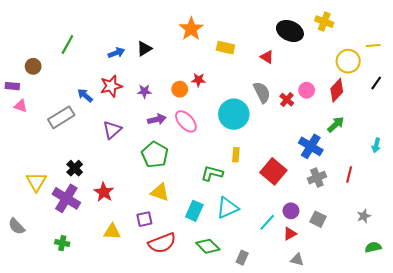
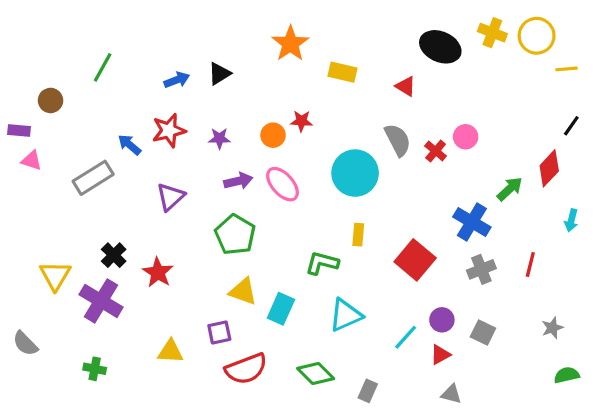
yellow circle: (348, 61) -> (537, 36), moved
red diamond: (337, 90) -> (549, 168), moved
red star: (104, 192) -> (158, 272), moved
cyan rectangle: (194, 211) -> (281, 309), moved

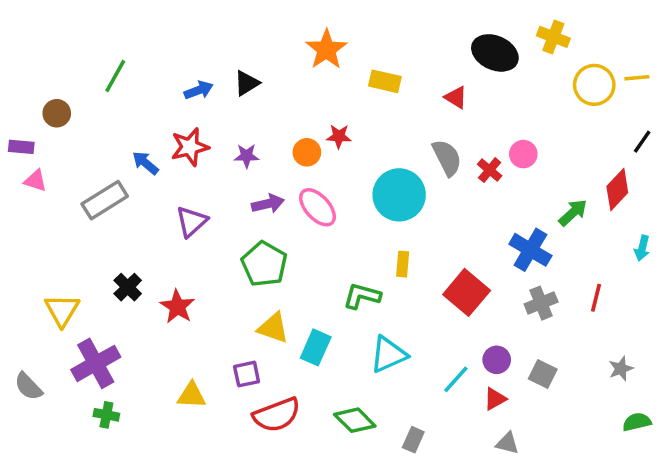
yellow circle: (537, 36) -> (594, 85), moved
purple cross: (101, 301) -> (96, 363), moved, turned 30

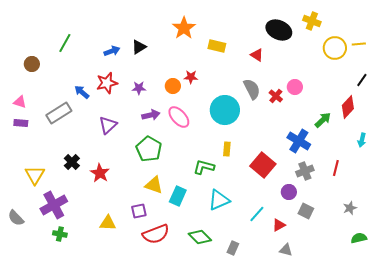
purple rectangle: (21, 147) -> (21, 123), moved
purple circle: (497, 360) -> (289, 192), moved

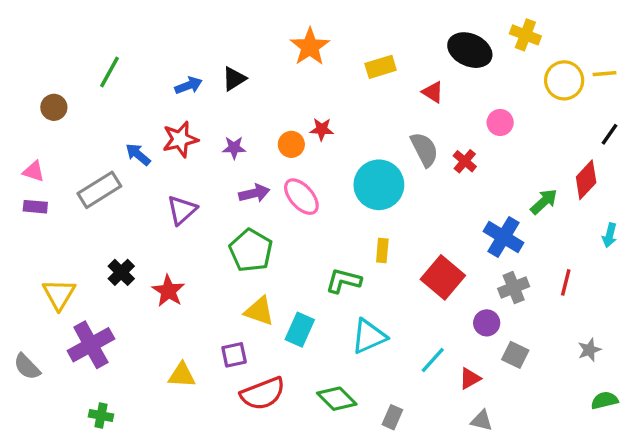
yellow rectangle: (217, 46) -> (381, 67), moved, turned -30
pink circle: (295, 87) -> (500, 122), moved
green cross: (60, 234) -> (101, 416), moved

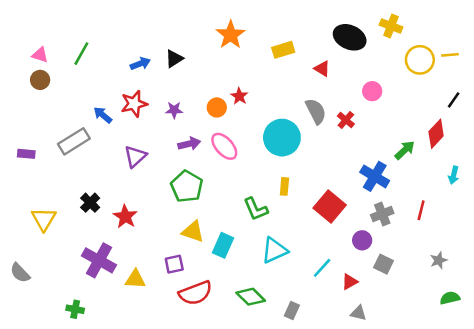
red star: (322, 129) -> (239, 96), turned 30
pink triangle: (34, 171) -> (40, 55), moved
green L-shape: (344, 281) -> (256, 209), turned -128
purple cross: (91, 345) -> (99, 260), moved, turned -32

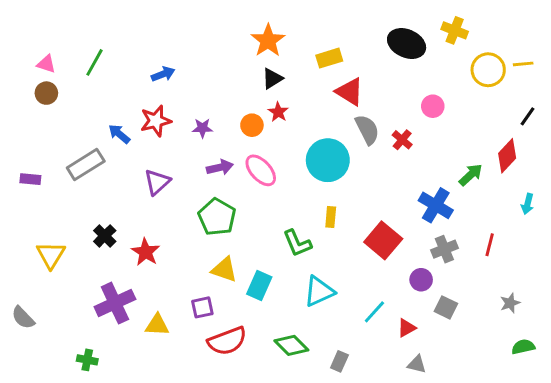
black triangle: (174, 59) -> (272, 78), moved
red triangle: (322, 69) -> (350, 92), moved, size x1.5
purple cross: (99, 260) -> (115, 303), turned 36

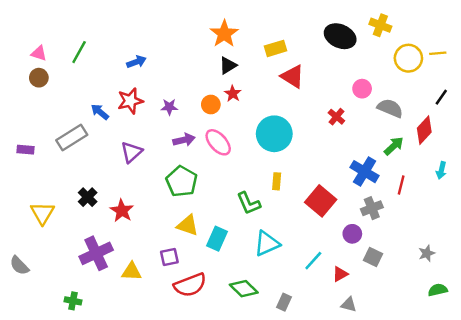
gray semicircle: (367, 130) -> (390, 108), moved, turned -40
red line: (490, 245) -> (401, 185), moved

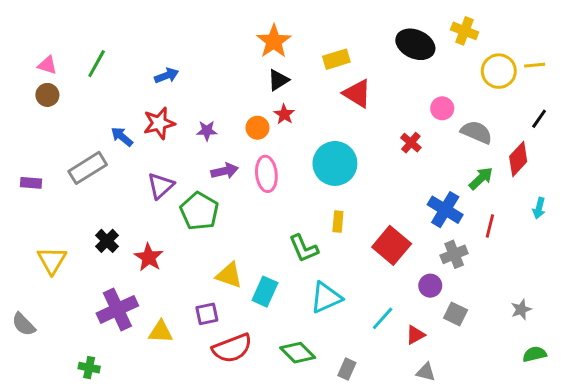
pink ellipse: (218, 142) -> (266, 174), turned 36
green pentagon: (182, 181) -> (199, 211), moved

